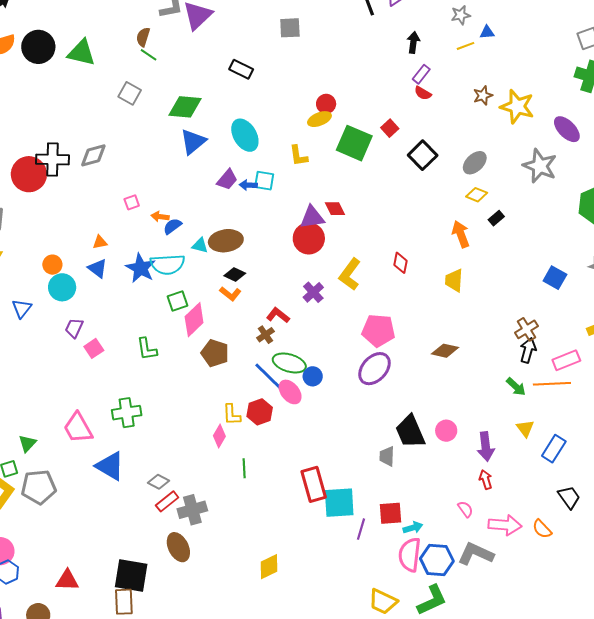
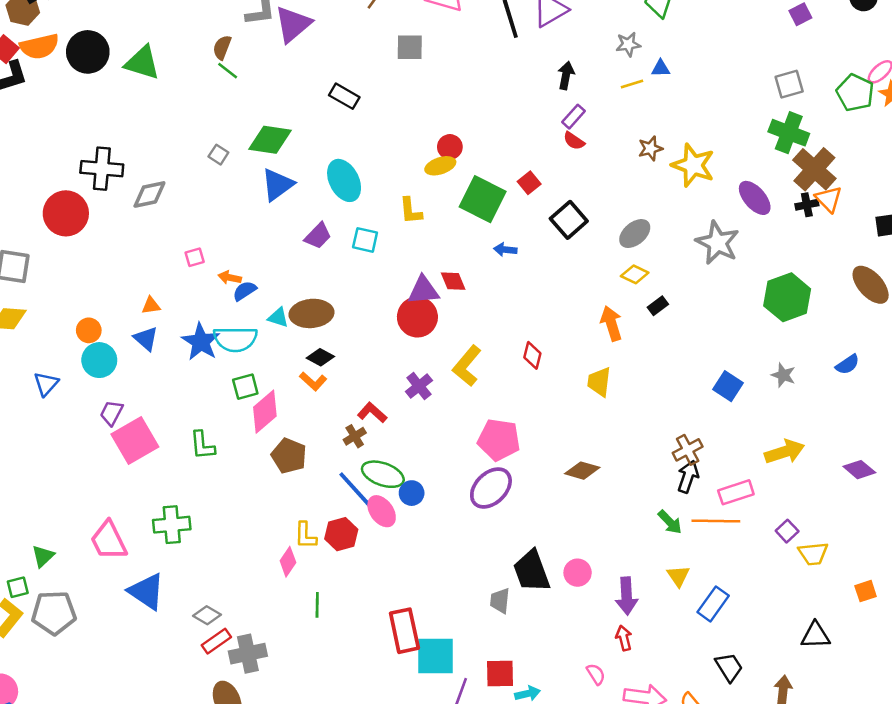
gray square: (130, 93) -> (218, 155), moved, size x0.7
black cross: (52, 160) -> (102, 169), moved
blue arrow: (248, 185) -> (505, 250), moved
pink square: (94, 348) -> (135, 440), size x1.8

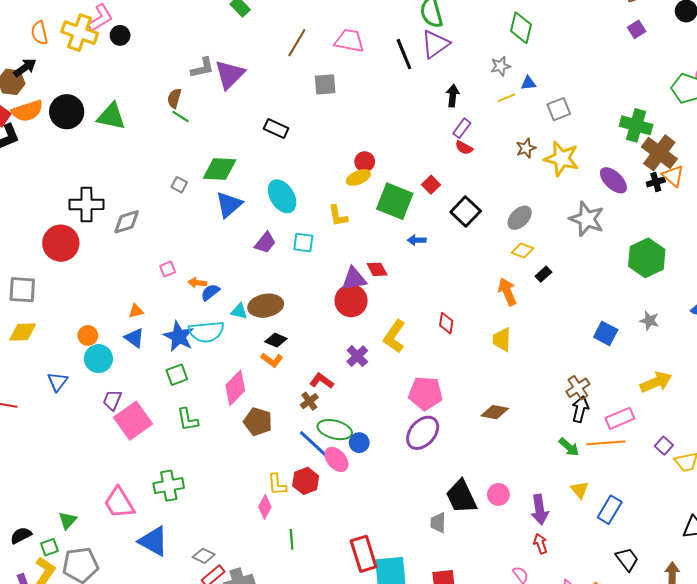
gray square: (789, 84) -> (559, 109), moved
green square: (245, 387) -> (177, 375), moved

